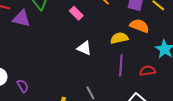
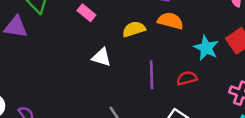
yellow semicircle: (119, 38) -> (134, 29), moved

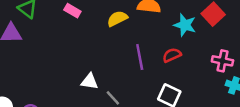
white triangle: (101, 57) -> (89, 81), moved

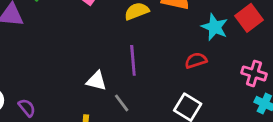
purple line: (140, 57) -> (133, 60), moved

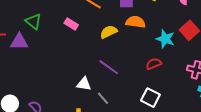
purple line: (133, 60) -> (109, 67), turned -45

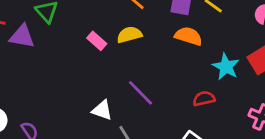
pink rectangle: (71, 24) -> (97, 41), moved
yellow semicircle: (109, 32) -> (129, 35), moved

